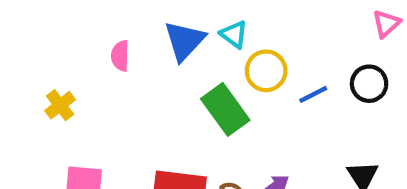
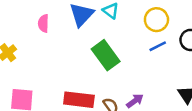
yellow circle: (266, 71) -> (156, 20), moved

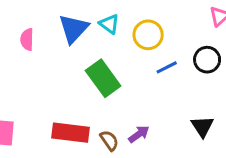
yellow circle: (156, 20) -> (148, 35), moved

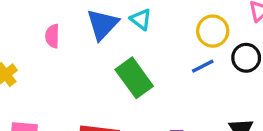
yellow circle: (148, 35) -> (213, 31), moved

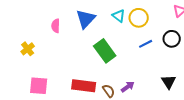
cyan triangle: (141, 19) -> (119, 16), moved
yellow circle: (213, 31) -> (139, 18), moved

